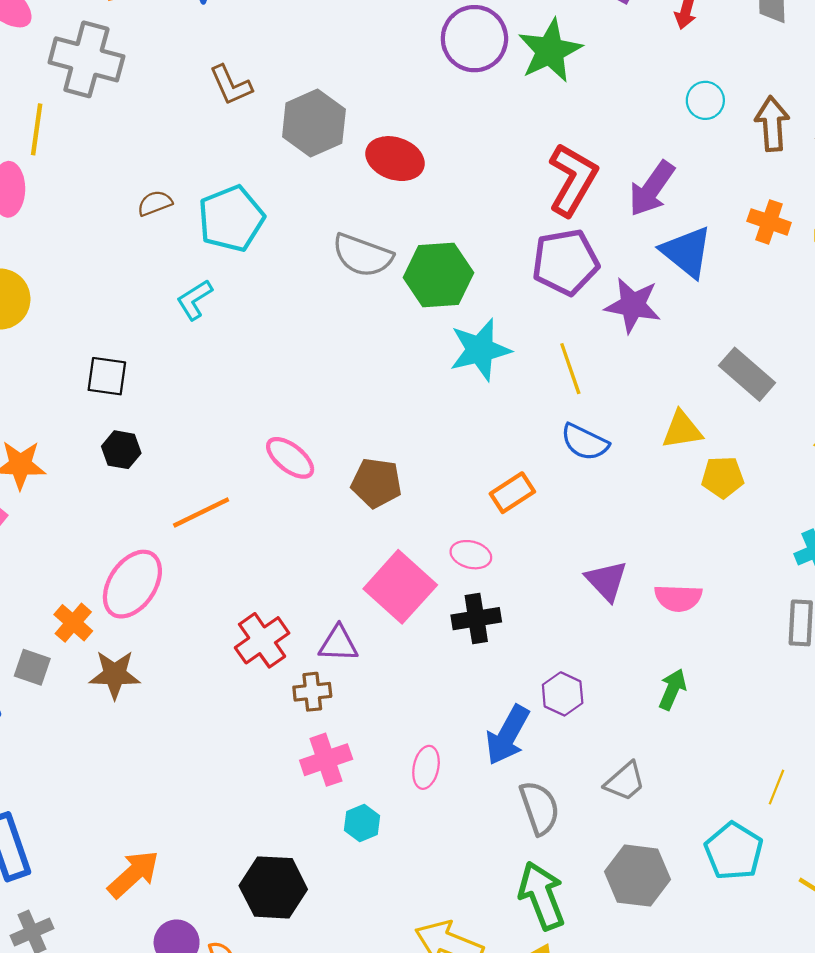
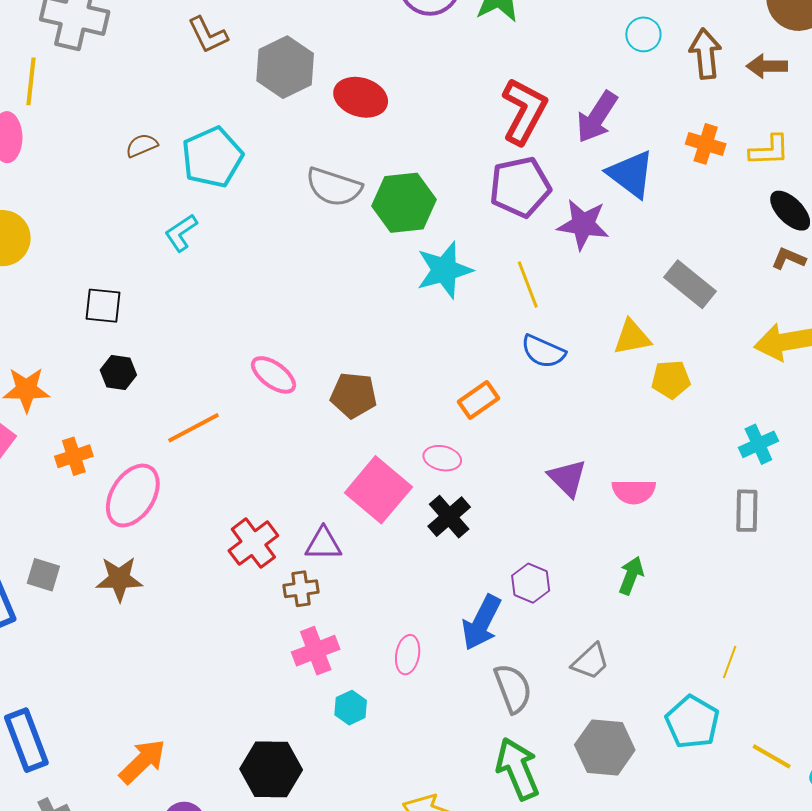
black cross: (476, 619) -> (449, 517), turned -30
orange cross: (73, 623) -> (74, 456), moved, turned 33

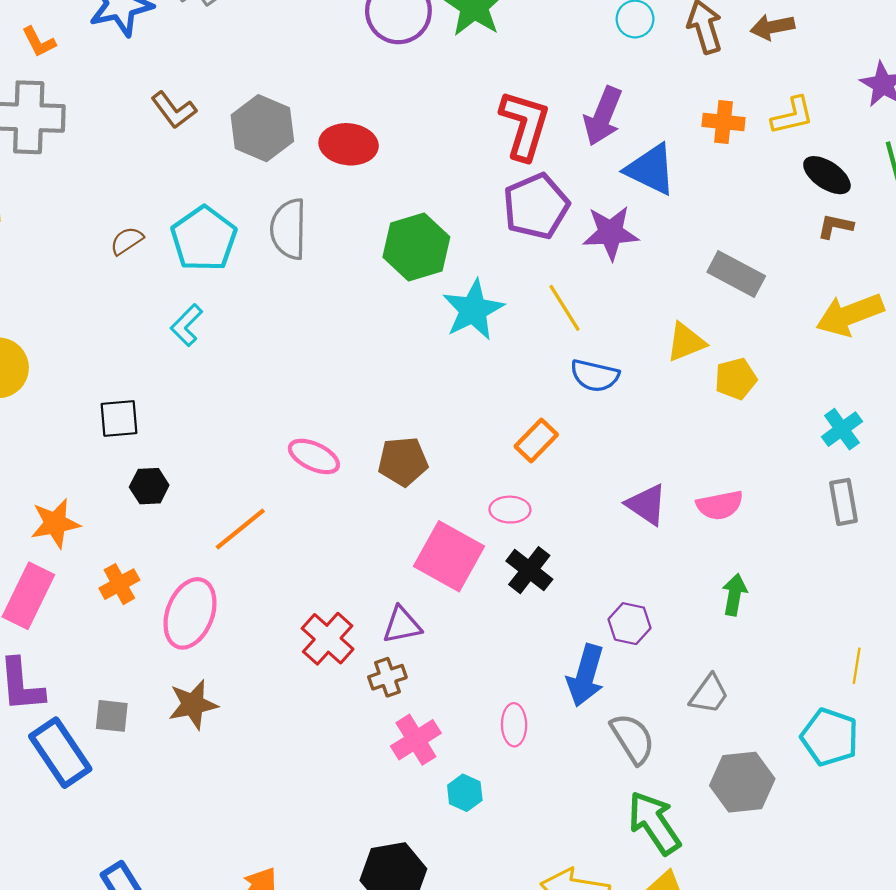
gray semicircle: (334, 187) -> (289, 229), moved, turned 84

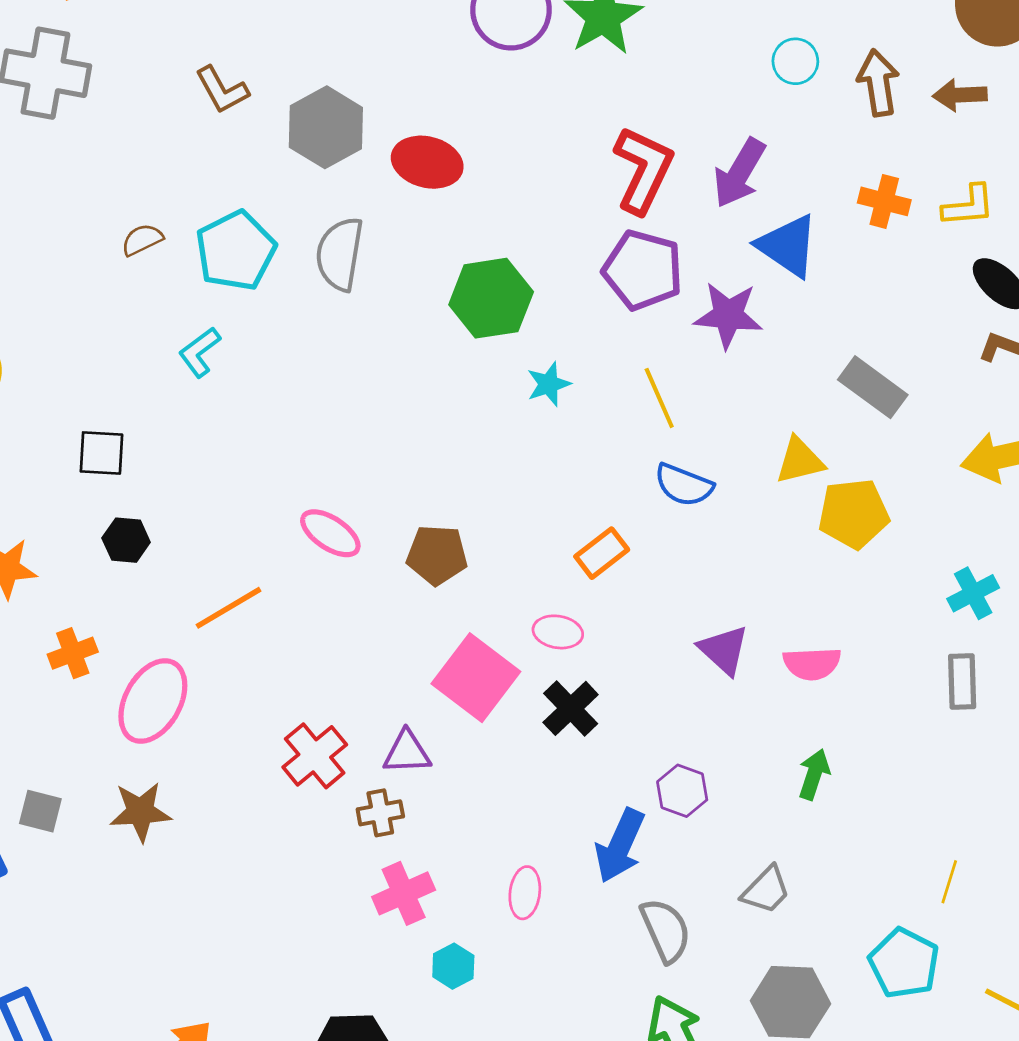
purple pentagon: (536, 206) -> (643, 270), turned 30
cyan star: (473, 310) -> (549, 384), size x0.6
yellow pentagon: (736, 379) -> (854, 514), size x1.4

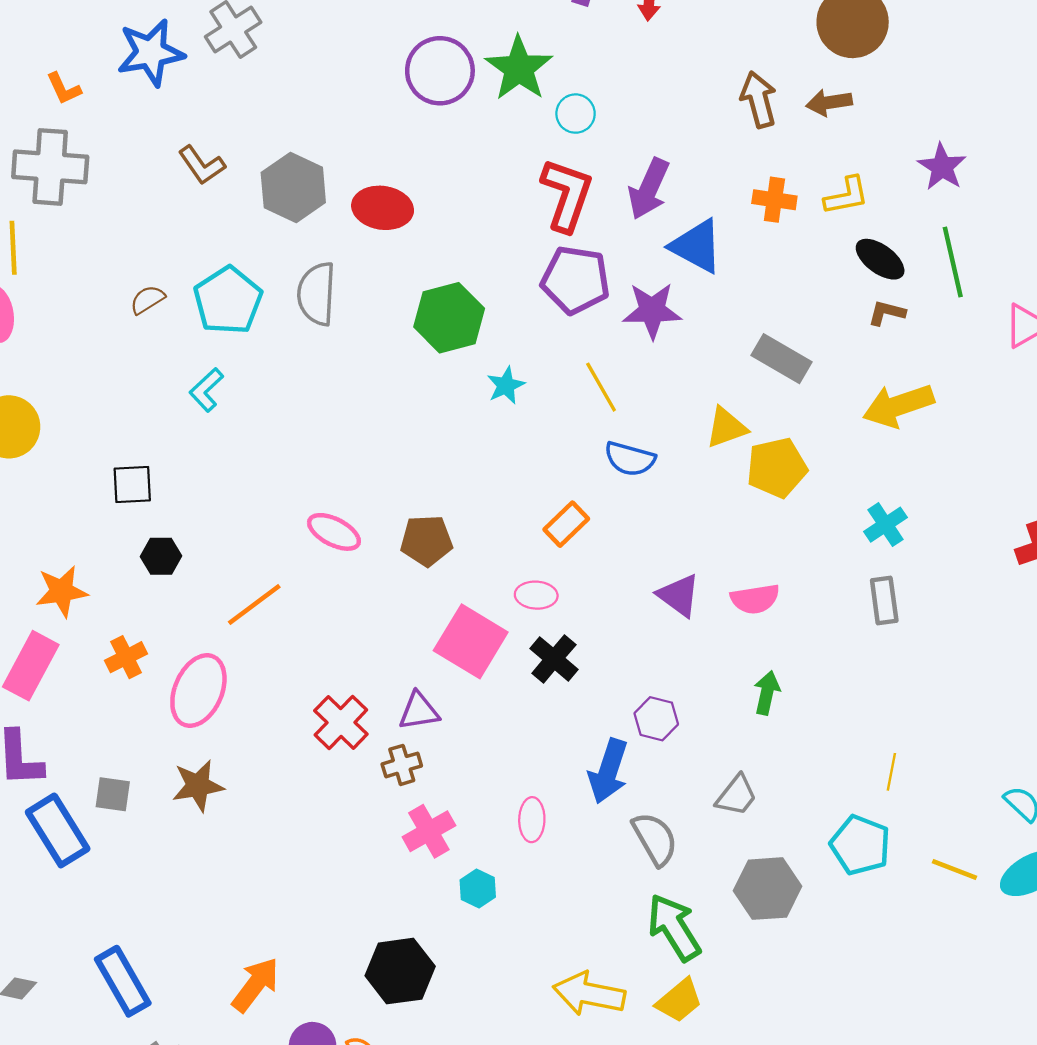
cyan circle: (795, 61) -> (576, 114), moved

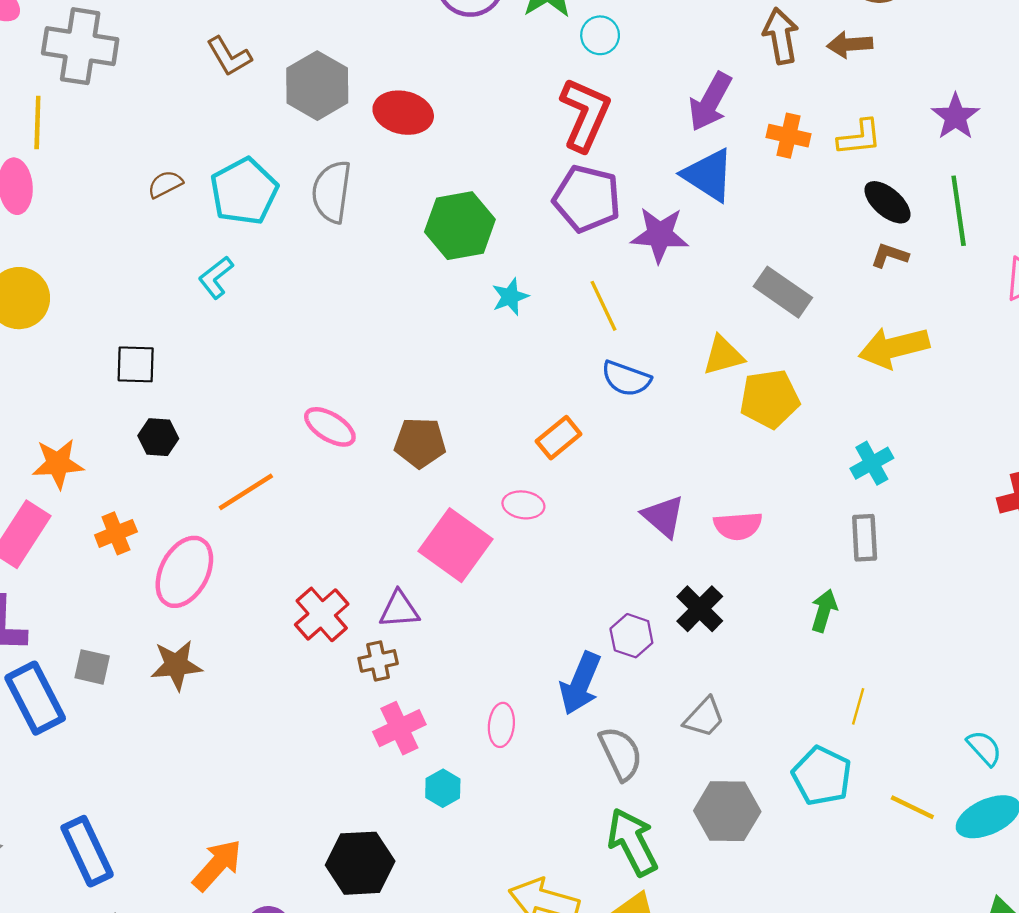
purple arrow: (649, 189) -> (710, 102), moved
black cross: (554, 659) -> (700, 609), moved
green arrow: (767, 693) -> (824, 611), moved

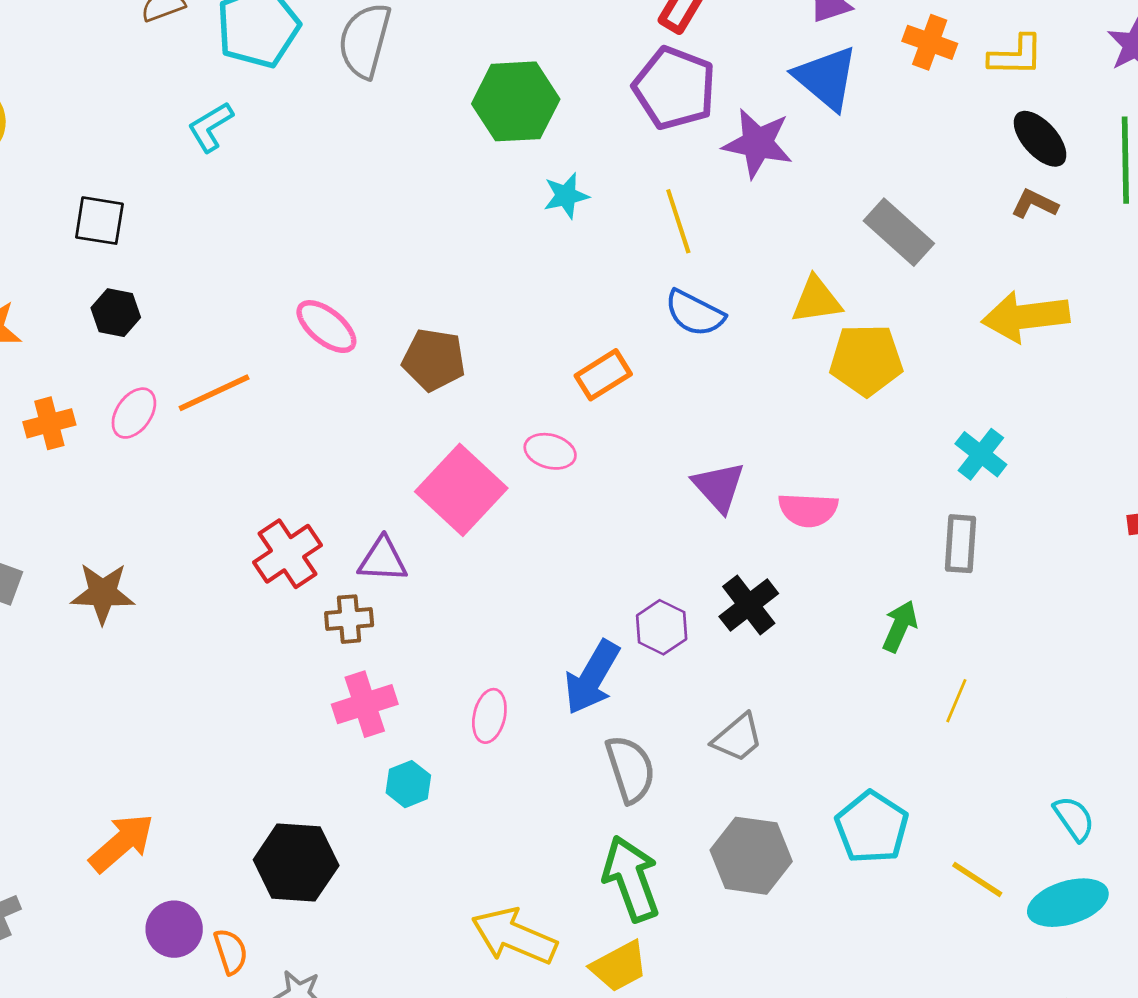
cyan cross: (872, 463) -> (981, 454), turned -30
pink ellipse: (184, 572) -> (134, 413), moved, size x0.6
yellow line: (858, 706) -> (956, 701), moved

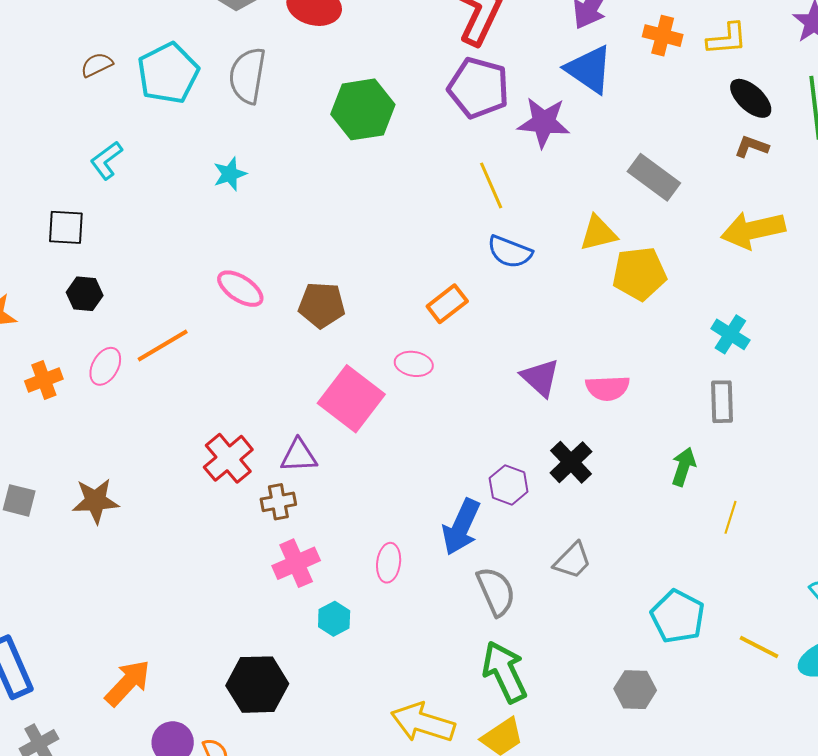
cyan L-shape: (211, 127) -> (106, 160), moved
cyan star: (566, 196) -> (230, 174), moved
gray hexagon: (751, 856) -> (635, 690), moved, size x0.7

